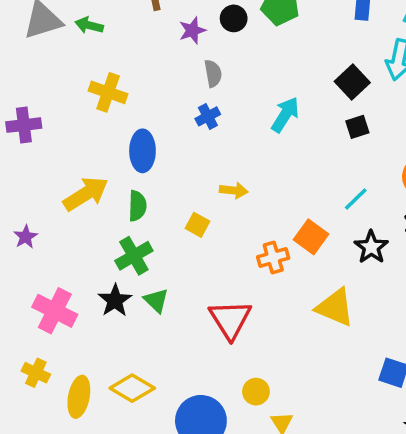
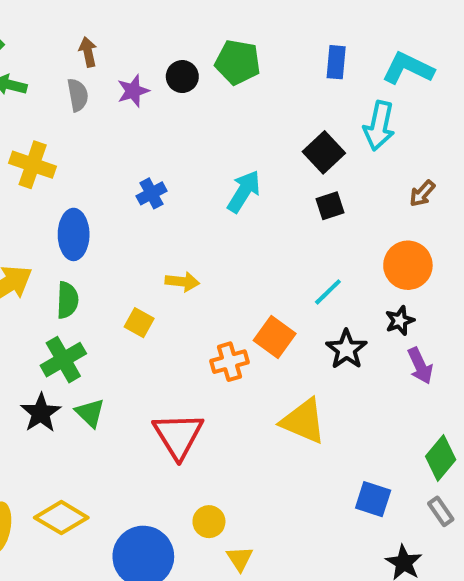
gray semicircle: (213, 73) -> (78, 95), moved

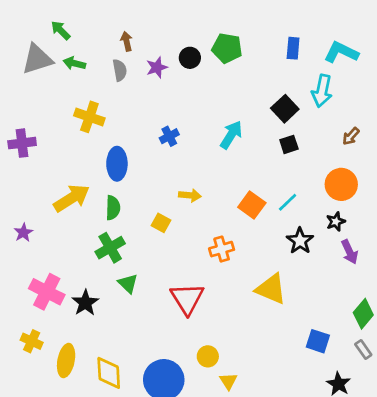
orange square: (275, 337) -> (252, 205), moved
black star: (41, 413) -> (85, 303), moved
yellow diamond: (61, 518) -> (109, 373), moved, turned 56

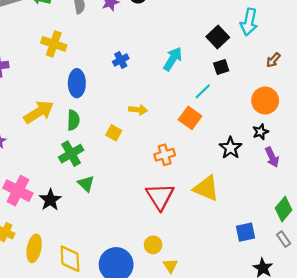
cyan line: (288, 202) -> (203, 91), moved
red triangle: (187, 299) -> (160, 196), moved
blue square: (318, 341) -> (245, 232), turned -30

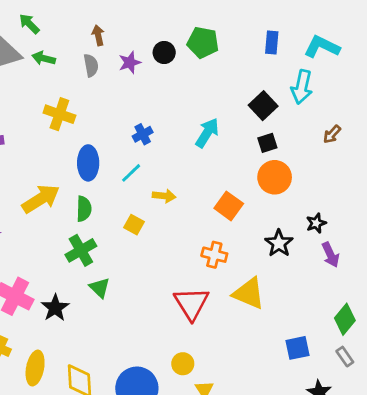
cyan line: (203, 91) -> (131, 173), moved
orange circle: (265, 101) -> (275, 177), moved
orange cross: (165, 155) -> (214, 255), moved, turned 30

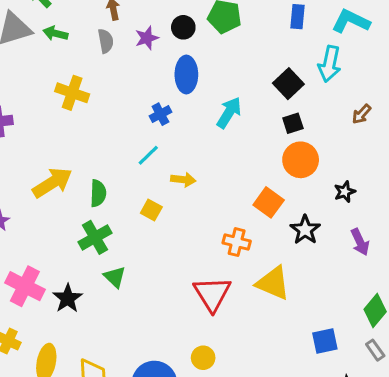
blue ellipse: (88, 163) -> (186, 75), moved
orange square: (229, 206) -> (269, 202), moved
black star: (316, 223) -> (345, 192), moved

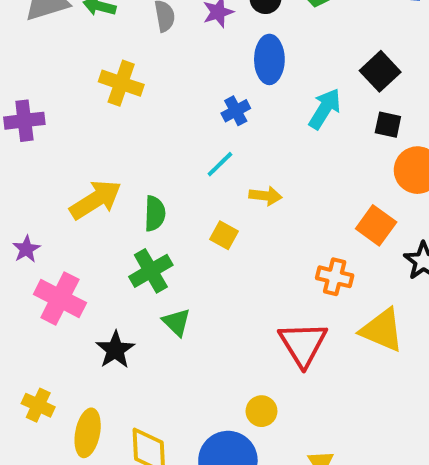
black square: (288, 84) -> (380, 71), moved
black square: (293, 123) -> (388, 125), moved, turned 30
pink cross: (25, 286) -> (60, 298), moved
yellow circle: (203, 358) -> (261, 411), moved

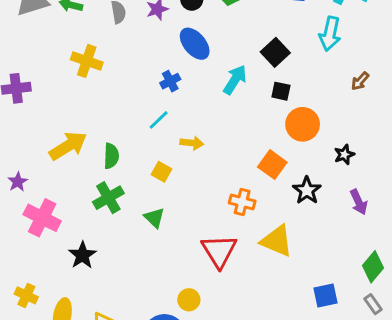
blue ellipse: (269, 59) -> (195, 44), turned -40
green triangle: (177, 322) -> (154, 218), moved

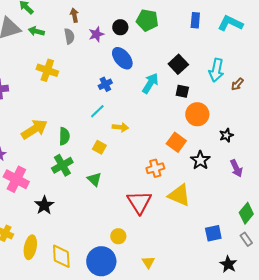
cyan arrow: (330, 34) -> (216, 70), moved
orange cross: (242, 202) -> (155, 168), turned -30

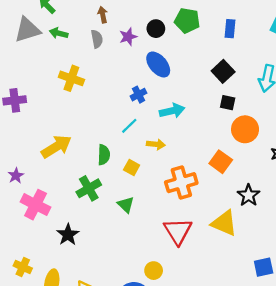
blue rectangle: (195, 20) -> (230, 29), moved
cyan arrow: (150, 83) -> (172, 111), moved, turned 45
green semicircle: (64, 136) -> (104, 155), moved
black star: (200, 160) -> (248, 195), moved
orange cross: (155, 168) -> (181, 183), moved, size x1.5

